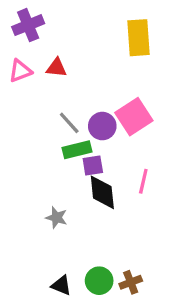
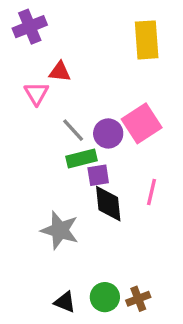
pink triangle: (20, 71) -> (36, 93), moved, turned -40
gray star: (57, 218) -> (60, 230), size x1.6

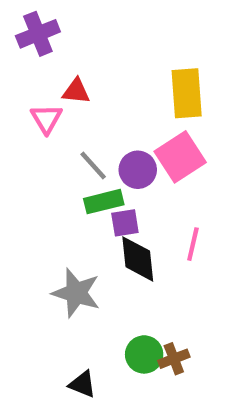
yellow rectangle: (147, 40) -> (187, 93), moved
green circle: (105, 297) -> (144, 354), moved
brown cross: (138, 299) -> (174, 359), moved

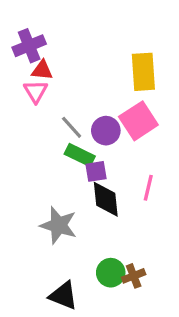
purple cross: (38, 34) -> (29, 46), moved
red triangle: (76, 91) -> (42, 70), moved
green rectangle: (104, 202) -> (80, 155), turned 40
black triangle: (83, 384) -> (63, 296), size x1.4

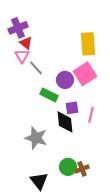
red triangle: (42, 70) -> (26, 43), turned 32
gray line: (72, 127) -> (36, 68), moved
purple square: (96, 171) -> (72, 108), moved
black triangle: (63, 296) -> (39, 181), turned 30

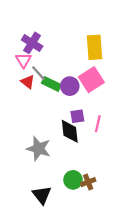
purple cross: (18, 28) -> (32, 43), moved, turned -36
red triangle: (26, 43) -> (28, 82), moved
green rectangle: (49, 95) -> (51, 84), moved

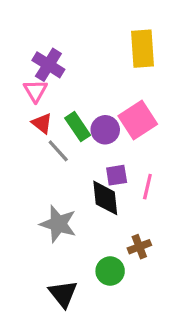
yellow rectangle: (95, 47) -> (143, 49), moved
gray line: (39, 73) -> (58, 151), moved
green rectangle: (51, 84) -> (78, 127), turned 30
brown cross: (88, 182) -> (139, 247), moved

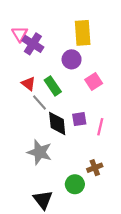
yellow rectangle: (143, 49) -> (83, 33), moved
pink triangle: (35, 91) -> (20, 34), moved
pink square: (138, 120) -> (94, 81), size x0.7
purple circle: (105, 130) -> (72, 59), moved
black diamond: (105, 198) -> (57, 123), moved

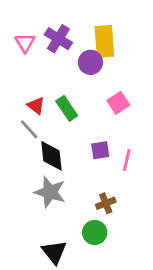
purple cross: (33, 44) -> (58, 39), moved
purple circle: (72, 59) -> (90, 62), moved
gray line: (40, 102) -> (29, 129), moved
black diamond: (57, 123) -> (51, 156), moved
brown cross: (95, 168) -> (106, 203), moved

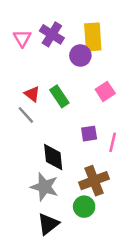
black diamond: (51, 156) -> (53, 157), moved
gray star: (50, 192) -> (44, 187), moved
brown cross: (106, 203) -> (94, 181), size x1.6
black triangle: (54, 252) -> (48, 224), turned 30

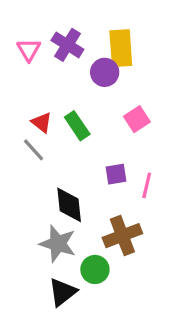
green circle: (84, 207) -> (95, 269), moved

